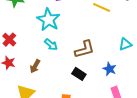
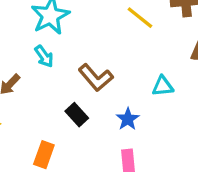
brown L-shape: (85, 49) -> (96, 78), turned 50

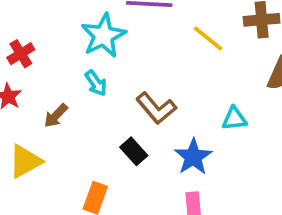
blue star: (128, 119) -> (193, 157), size x1.4

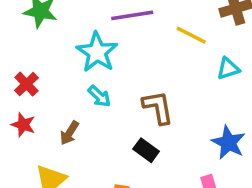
brown L-shape: (156, 108) -> (158, 107), turned -138
cyan triangle: (234, 119) -> (228, 69), moved
blue star: (193, 157) -> (228, 143), moved

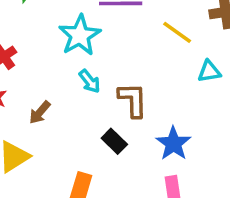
cyan arrow: (99, 96) -> (90, 81), moved
blue star: (228, 143) -> (173, 143), moved

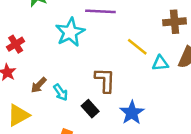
yellow line: (177, 32) -> (137, 47), moved
cyan arrow: (90, 81) -> (61, 92), moved

